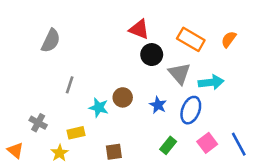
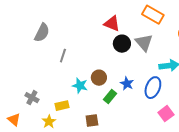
orange rectangle: (191, 39) -> (153, 15), moved
gray triangle: (179, 73) -> (144, 43), moved
gray line: (70, 85) -> (63, 56), moved
green rectangle: (168, 145) -> (110, 97), moved

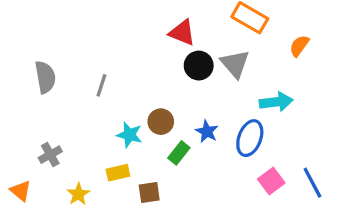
gray semicircle: (42, 33) -> (45, 77), moved, turned -36
gray cross: (32, 98) -> (50, 155), turned 32
yellow rectangle: (62, 106) -> (118, 173), moved

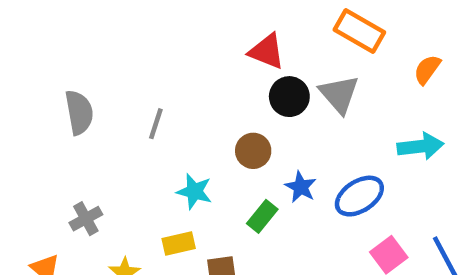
cyan arrow: (276, 102) -> (420, 146), moved
brown circle: (161, 122) -> (253, 151), moved
blue ellipse: (250, 138) -> (359, 196), turned 36

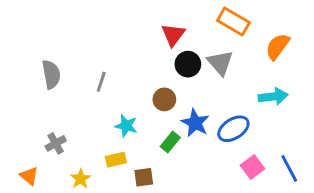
red triangle: (267, 51) -> (173, 35), turned 45
orange semicircle: (427, 69) -> (278, 46), size x1.4
blue star: (301, 187) -> (195, 123), size x1.4

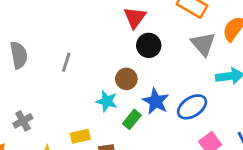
gray triangle: (220, 63) -> (203, 44), moved
cyan star: (126, 126) -> (107, 101), moved

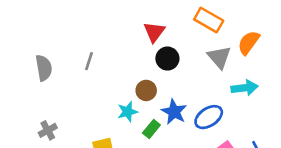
gray line: (66, 62) -> (89, 61), moved
cyan star: (107, 101) -> (128, 112), turned -30

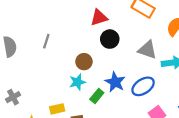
red triangle: (154, 32) -> (99, 18), turned 36
gray triangle: (219, 57) -> (147, 50), moved, turned -30
brown circle: (146, 90) -> (84, 62), moved

